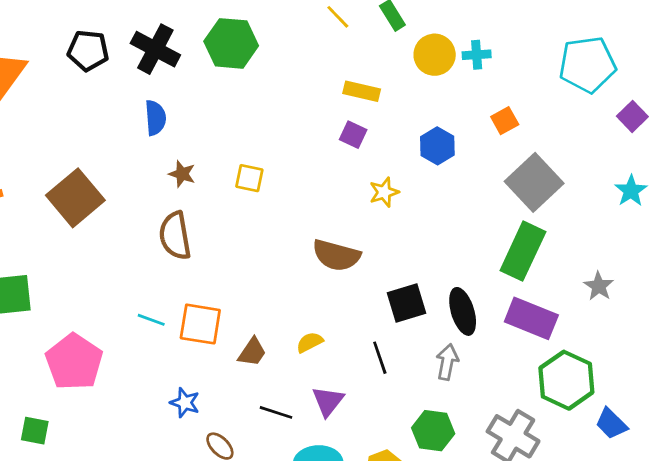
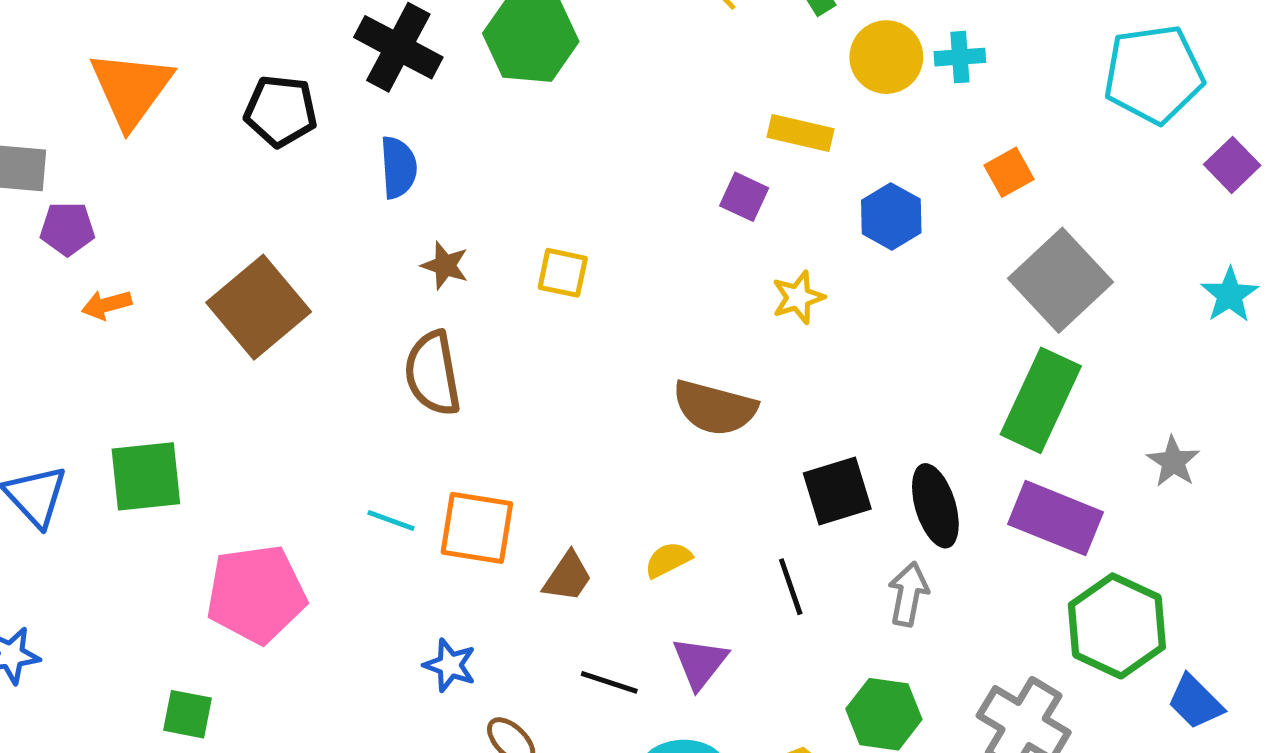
black pentagon: (88, 50) -> (281, 111), moved
yellow rectangle: (362, 91) -> (801, 133), moved
pink pentagon: (74, 362) -> (256, 594), turned 30

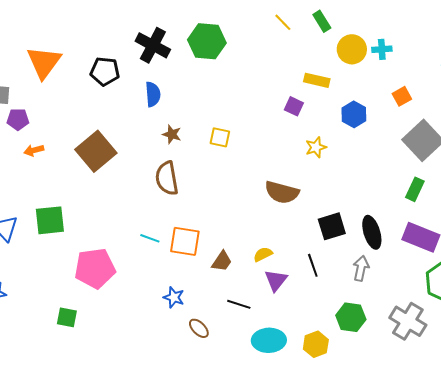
green rectangle: (1041, 400) -> (415, 189), size x0.6
purple triangle: (700, 663) -> (276, 280), moved

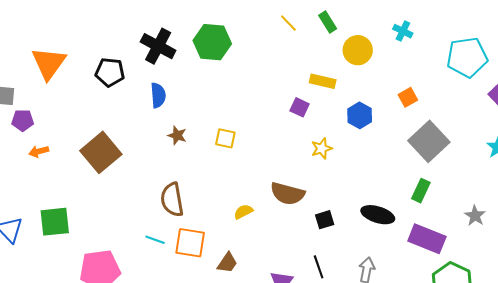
cyan cross: (382, 49) -> (403, 31), moved, turned 30
brown semicircle: (167, 178) -> (172, 200), moved
black square: (332, 226) -> (325, 220), moved, size x0.7
black ellipse: (372, 232) -> (378, 215), moved, turned -56
yellow semicircle: (263, 254) -> (243, 212), moved

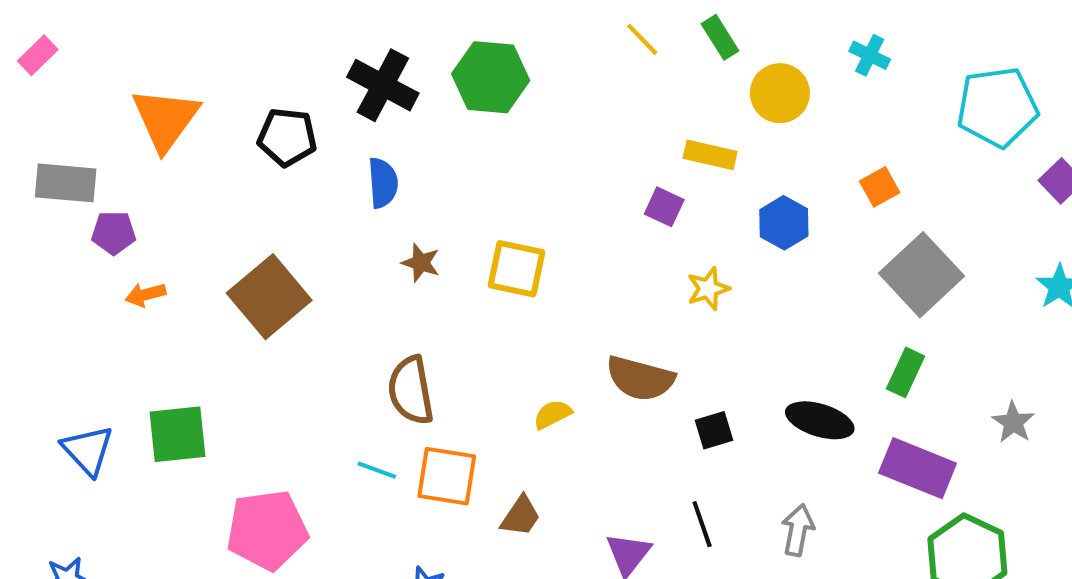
yellow square: (225, 138) -> (517, 269), size x1.4

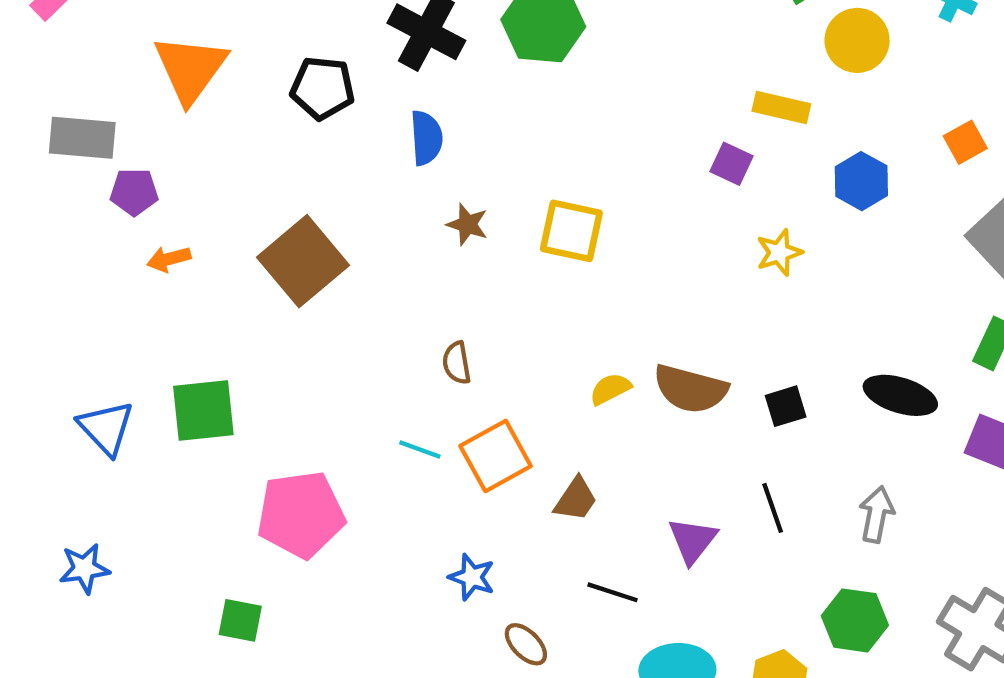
brown semicircle: (640, 378) -> (690, 389), moved
brown semicircle: (411, 390) -> (457, 363), size x0.6
orange square: (447, 476) -> (496, 456), turned -38

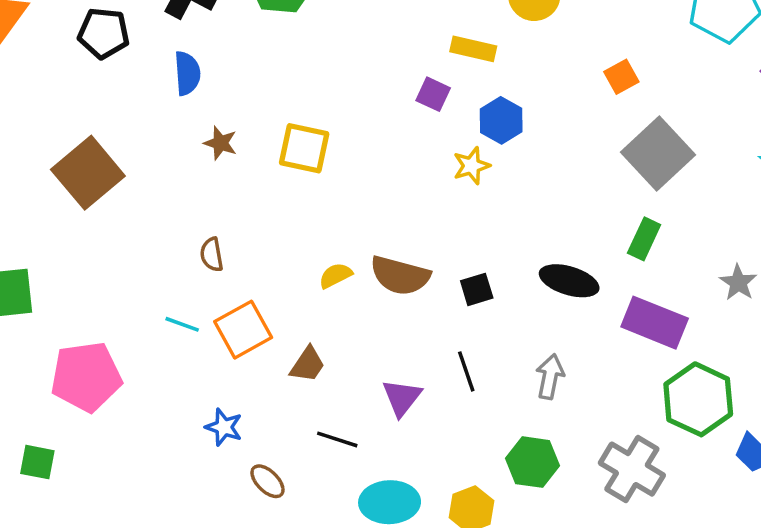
blue hexagon: (861, 181) -> (501, 120), moved

